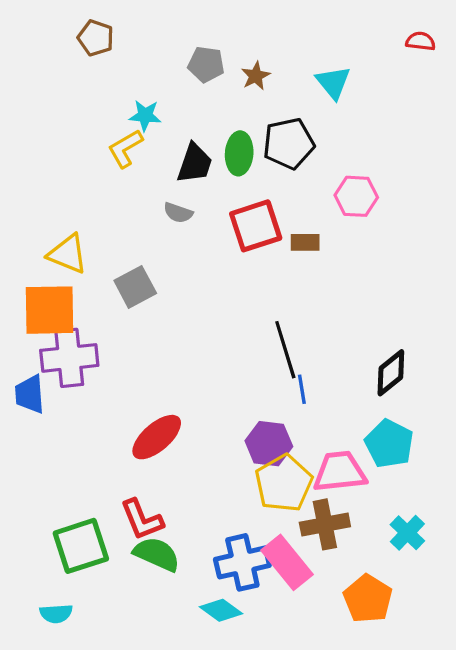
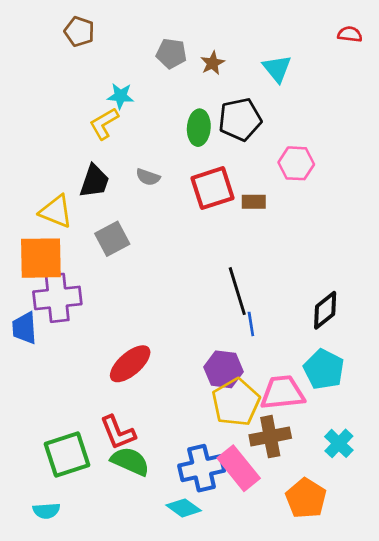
black trapezoid: (195, 163) -> (94, 181), moved

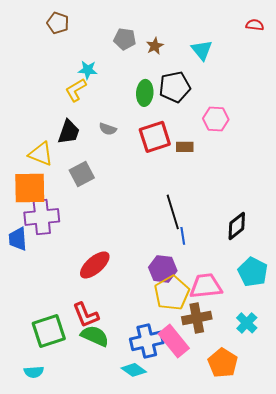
cyan pentagon: (324, 369) -> (253, 272), moved

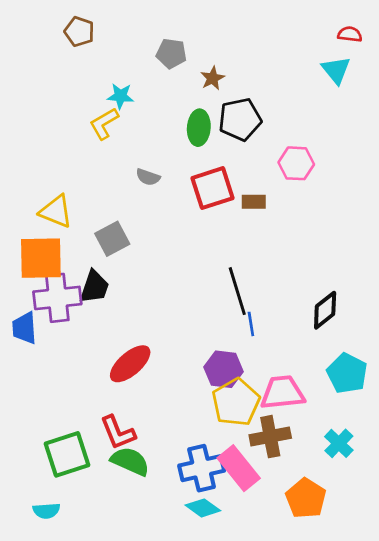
brown star: (155, 46) -> (213, 78), moved
cyan triangle: (202, 50) -> (336, 70), moved
black trapezoid: (69, 132) -> (94, 287), moved
cyan diamond: (134, 370) -> (203, 508), moved

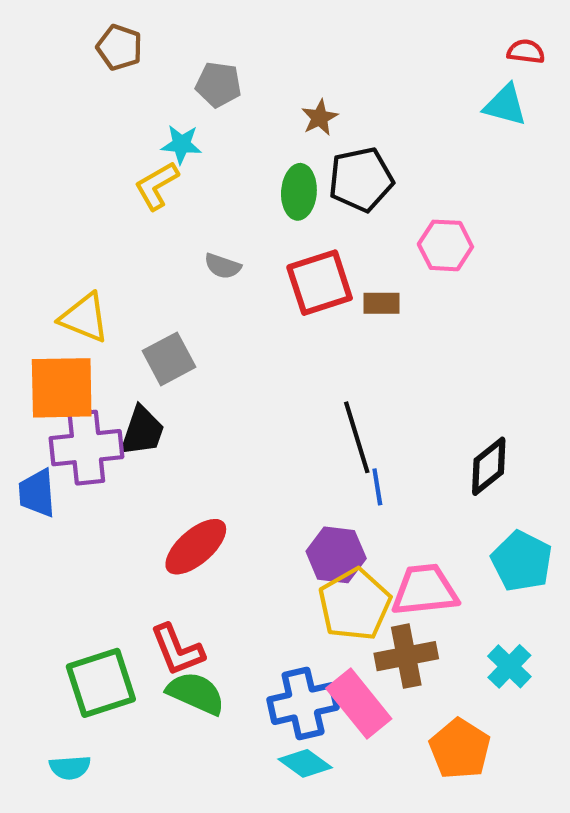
gray pentagon: (171, 54) -> (218, 85), moved
cyan triangle: (336, 70) -> (505, 105), turned -36

